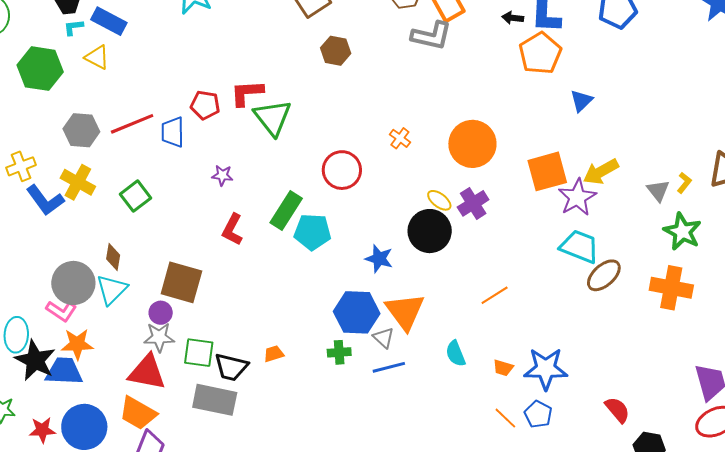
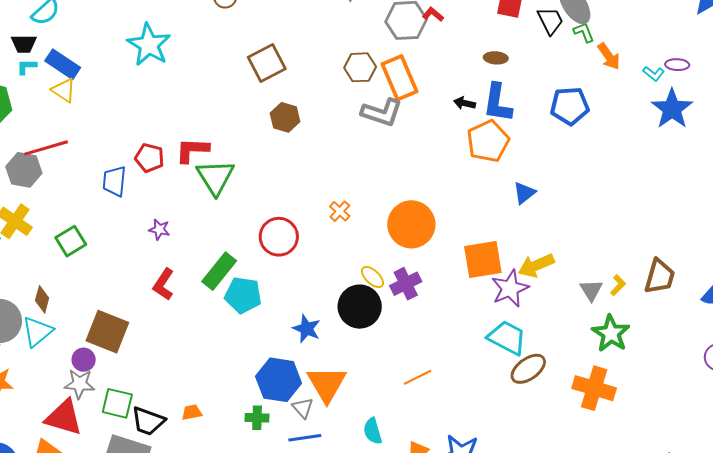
yellow triangle: (97, 57) -> (64, 90), moved
red line: (132, 124) -> (46, 148), moved

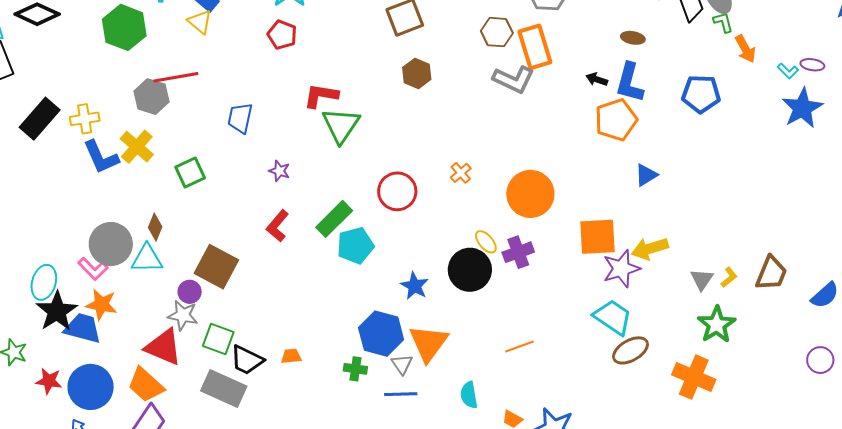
red pentagon: (149, 158) -> (282, 35), moved
cyan pentagon: (243, 295) -> (355, 246), turned -30
cyan triangle: (37, 331) -> (147, 259), turned 32

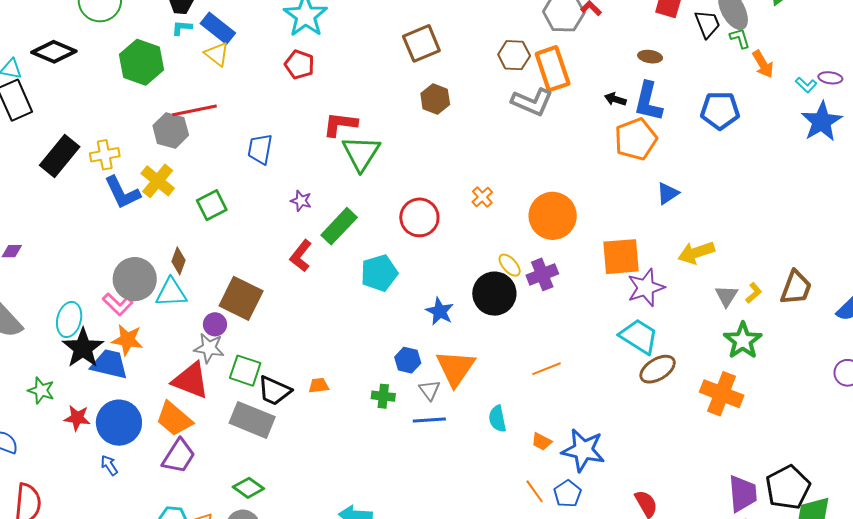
green rectangle: (334, 219) -> (339, 226), moved
yellow arrow: (650, 249) -> (696, 253), moved
blue hexagon: (381, 334) -> (408, 360), size x0.6

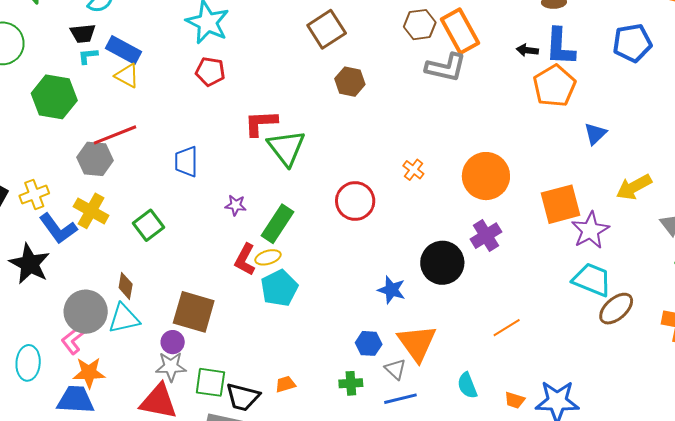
yellow ellipse: (510, 265) -> (268, 257), moved, turned -55
cyan pentagon: (379, 273) -> (279, 288), moved
pink L-shape: (118, 304) -> (73, 340), turned 108
black star: (83, 348) -> (30, 264), moved

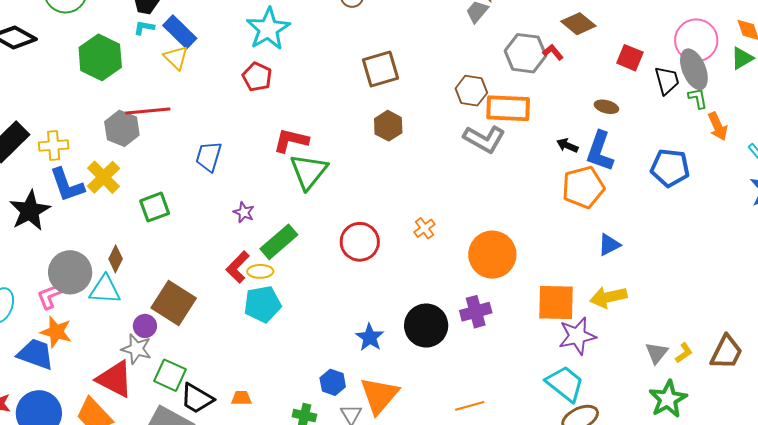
orange rectangle: (460, 31) -> (508, 108), turned -75
yellow arrow: (634, 187) -> (608, 297), moved

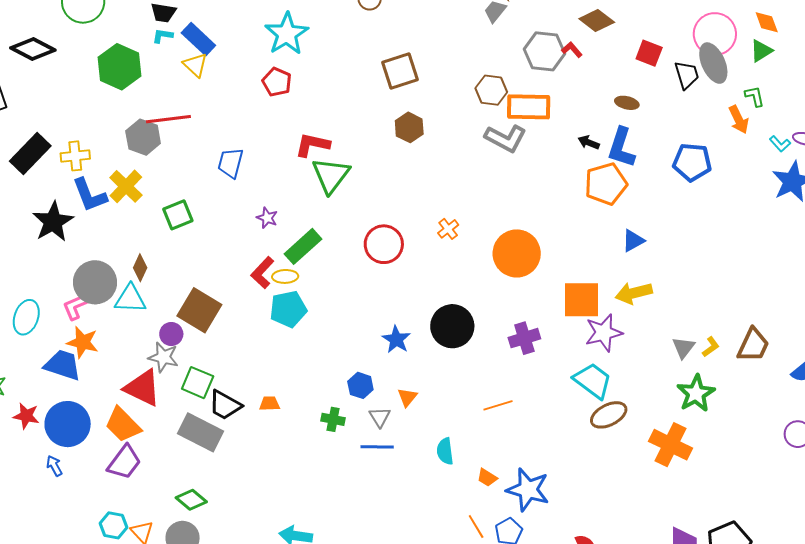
green L-shape: (698, 98) -> (755, 96), moved
purple cross: (476, 312) -> (524, 338), moved
orange triangle: (379, 395) -> (407, 397), size x0.5

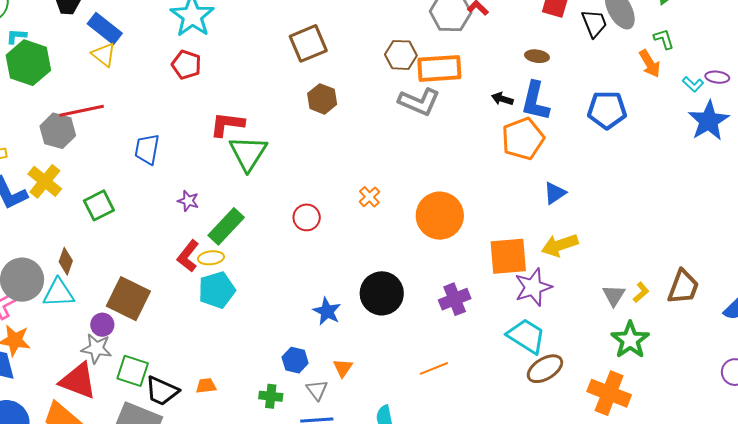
cyan L-shape: (163, 36) -> (16, 36), moved
red circle: (384, 244) -> (307, 217), size x0.7

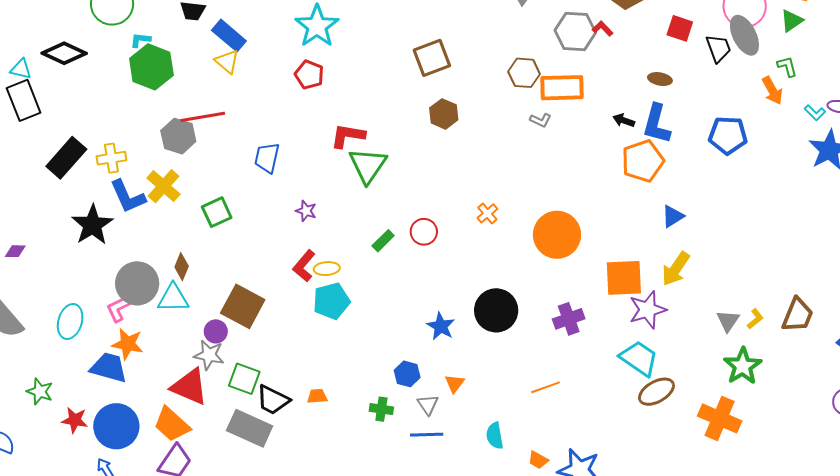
gray L-shape: (419, 102) -> (541, 120), size x0.5
green rectangle: (226, 226) -> (383, 241), moved, size x0.6
yellow arrow: (560, 245) -> (676, 269), turned -39

